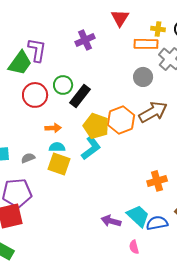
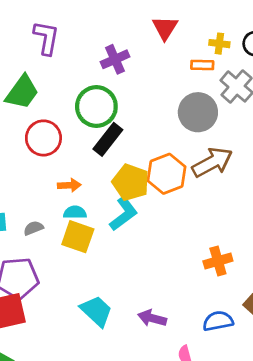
orange rectangle: (146, 44) -> (202, 65), size x0.7
purple L-shape: (37, 50) -> (46, 38), moved
gray circle: (143, 77) -> (198, 112), size x1.4
green circle: (63, 85) -> (96, 107), moved, size x1.5
cyan trapezoid: (138, 216) -> (96, 311), moved

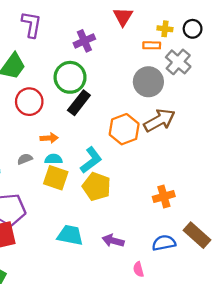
yellow pentagon: (131, 182) -> (97, 187), moved
gray semicircle: (33, 228) -> (25, 159), moved
cyan trapezoid: (96, 311) -> (70, 235), turned -32

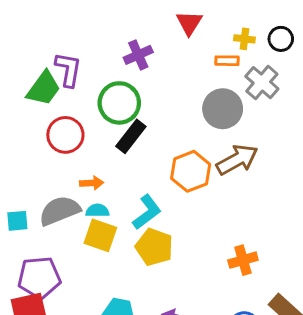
purple L-shape: (31, 24) -> (68, 69), moved
gray semicircle: (25, 159) -> (60, 211), size x2.0

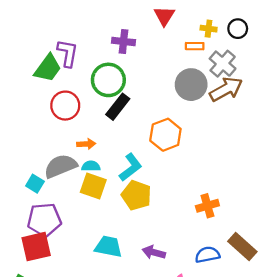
purple cross: (138, 55) -> (124, 41), turned 30
brown arrow: (237, 160) -> (226, 89), moved
cyan square: (17, 221) -> (35, 184), moved, turned 36

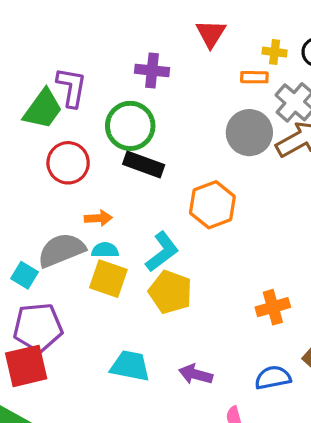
black rectangle: (118, 107) -> (144, 164), turned 72

